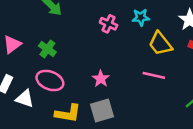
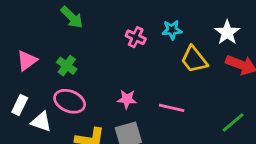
pink line: (154, 75) -> (172, 108), moved
pink star: (101, 79) -> (127, 99), turned -30

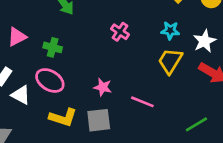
cyan star: (172, 30) -> (170, 30), moved
yellow trapezoid: (194, 59) -> (170, 61), turned 60
green cross: (67, 66) -> (53, 47), turned -30

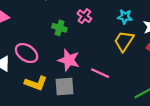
green cross: (53, 47) -> (59, 28), moved
pink star: (103, 87) -> (69, 60), size x1.5

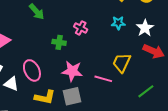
yellow trapezoid: (124, 41) -> (122, 63), moved
pink ellipse: (27, 53) -> (32, 70), turned 40

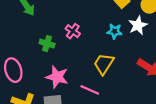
white star: (145, 28) -> (138, 25), moved
yellow trapezoid: (122, 63) -> (104, 64), moved

